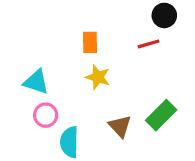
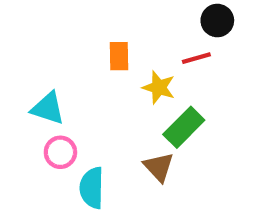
yellow star: (98, 77) -> (159, 87), moved
green rectangle: (161, 115) -> (184, 127), moved

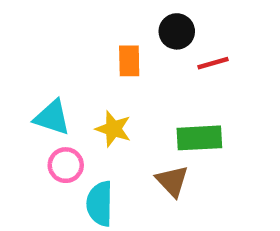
black circle: (217, 21) -> (177, 31), moved
yellow star: (159, 87) -> (113, 129), moved
green rectangle: (184, 127) -> (199, 138), turned 42

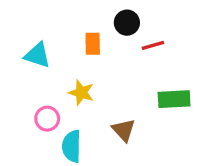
cyan triangle: (52, 118) -> (37, 55), moved
green rectangle: (199, 138) -> (174, 99), moved

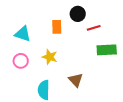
green rectangle: (174, 99) -> (107, 50), moved
pink circle: (47, 119) -> (21, 61), moved

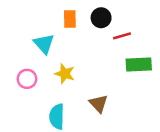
orange rectangle: (57, 27) -> (70, 19), moved
cyan triangle: (23, 34) -> (44, 44), moved, turned 30

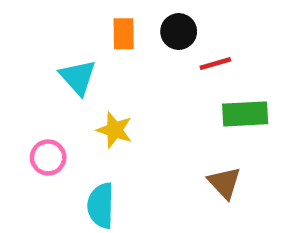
pink circle: (27, 79) -> (48, 157), moved
brown triangle: (98, 104) -> (224, 183), moved

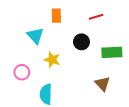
black circle: (179, 32) -> (81, 42), moved
red line: (215, 64) -> (96, 17), moved

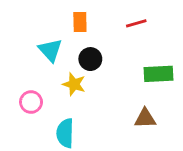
black circle: (81, 42) -> (90, 59), moved
brown triangle: (102, 84) -> (145, 118), turned -49

